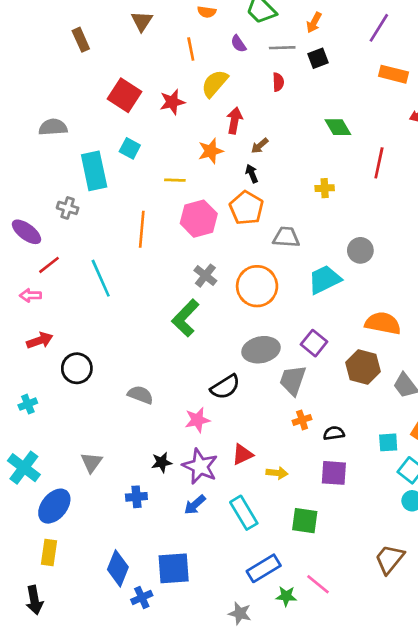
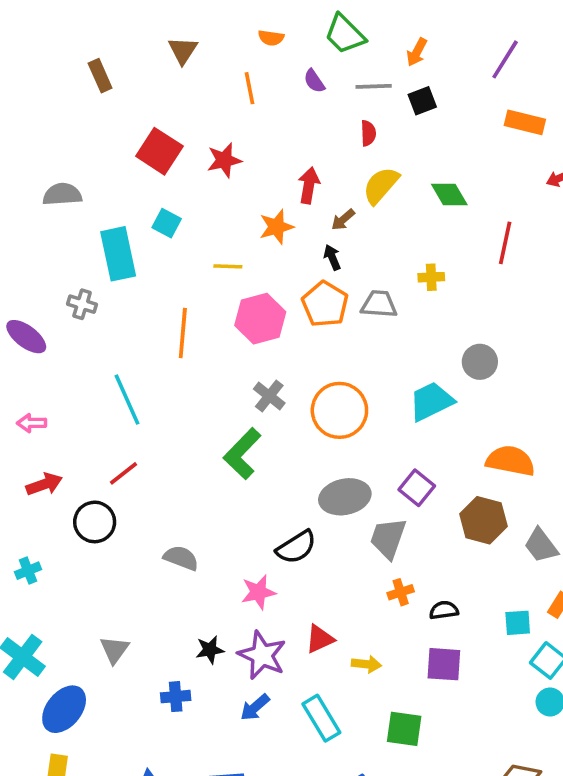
yellow semicircle: (215, 83) -> (381, 185), moved
gray trapezoid: (286, 237) -> (379, 304), moved
red line: (49, 265) -> (123, 473), moved

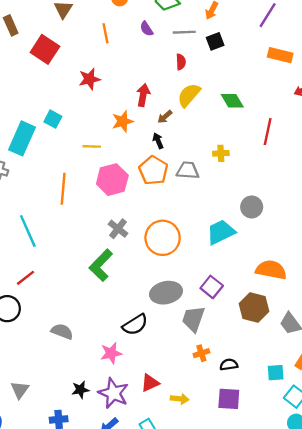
red square: (159, 151) -> (45, 49), moved
cyan rectangle: (118, 254) -> (22, 138), turned 36

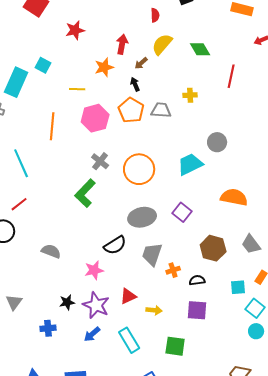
brown hexagon: (254, 307) -> (213, 248), moved
gray trapezoid: (193, 319) -> (152, 254), moved

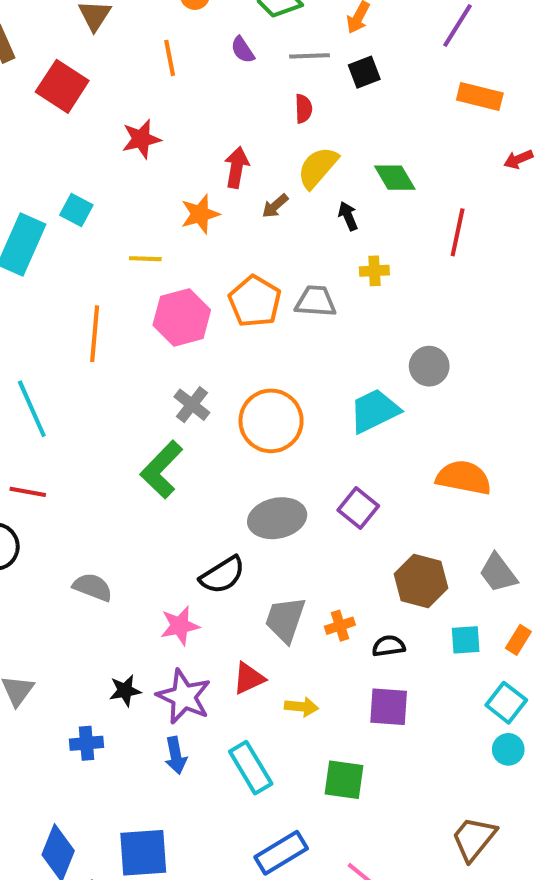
black arrow: (135, 84) -> (348, 216), moved
red line: (19, 204) -> (28, 492), turned 48
gray trapezoid: (152, 254) -> (285, 620), moved
cyan square: (238, 287) -> (466, 640), moved
blue arrow: (92, 334) -> (176, 755), turned -60

